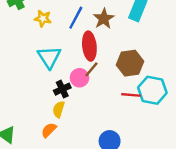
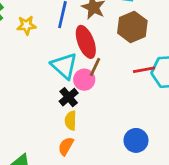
cyan triangle: (49, 57) -> (64, 66), moved
brown hexagon: (130, 63) -> (132, 27), moved
red line: (131, 95) -> (144, 70), moved

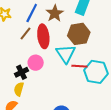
cyan triangle: (64, 66) -> (66, 54), moved
brown line: (95, 67) -> (26, 33), moved

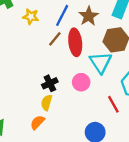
pink circle: (36, 63) -> (81, 82), moved
red line: (79, 66) -> (113, 104), moved, turned 56

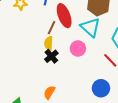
brown line: (55, 39) -> (51, 28), moved
yellow semicircle: (47, 103) -> (49, 43), moved

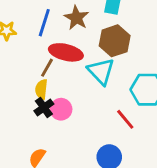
red ellipse: (64, 16) -> (66, 52), turned -60
pink circle: (78, 48) -> (61, 109), moved

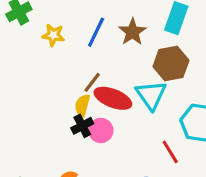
red ellipse: (66, 52) -> (113, 98), moved

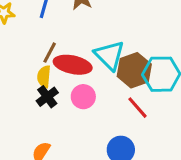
brown hexagon: (171, 63) -> (134, 70), moved
pink circle: (101, 130) -> (83, 97), moved

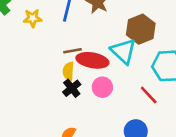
brown line: (50, 53) -> (73, 51), turned 54
brown hexagon: (134, 70) -> (141, 29), moved

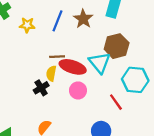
black cross: (72, 88) -> (41, 88), moved

